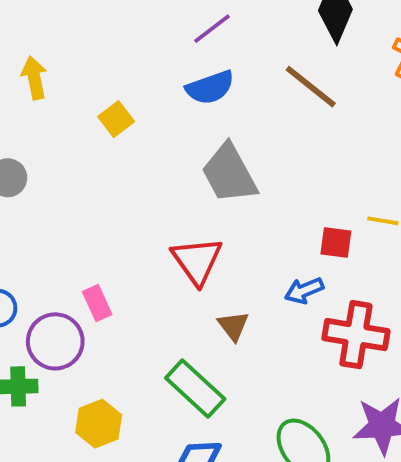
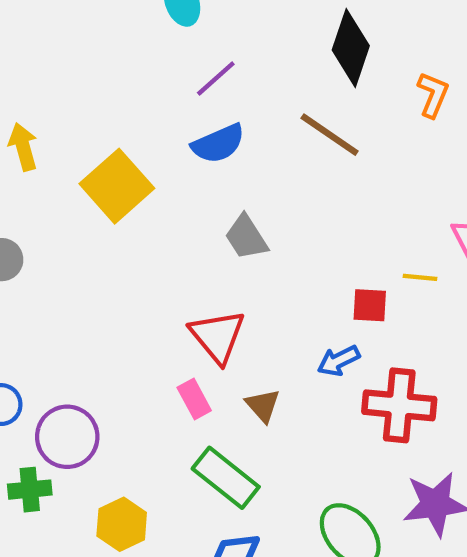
yellow square: (116, 119) -> (117, 186), size x1.8
gray trapezoid: (229, 173) -> (246, 237), size x0.7
pink rectangle: (97, 303) -> (194, 399), moved

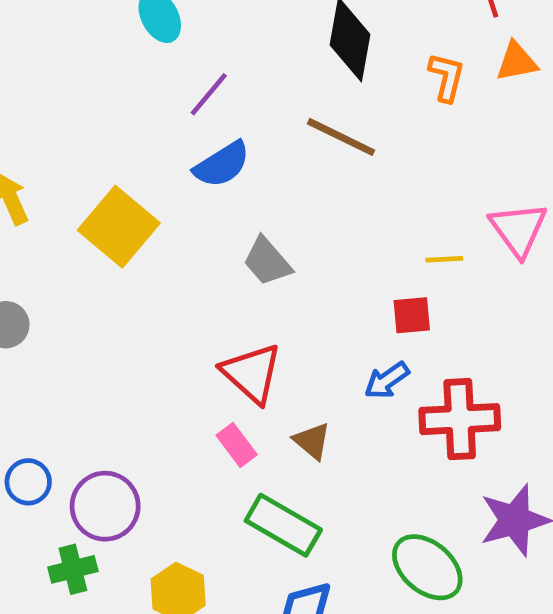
yellow line: (420, 277) -> (444, 259), moved

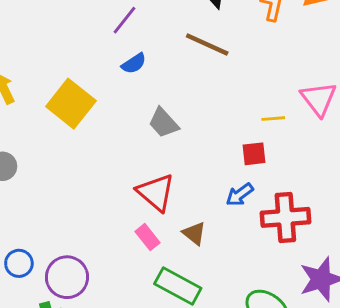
blue semicircle: (222, 164) -> (134, 63), size x0.7

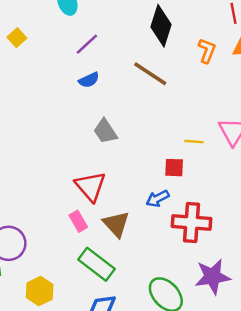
yellow square: (71, 104) -> (17, 38), moved, size x0.5
brown triangle: (194, 233) -> (116, 224), size x1.4

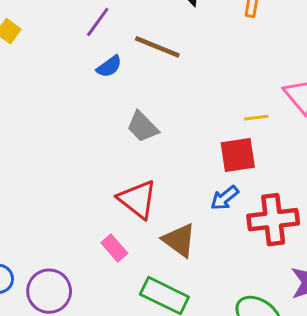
brown line: (150, 74) -> (157, 47), moved
red square: (174, 168) -> (238, 155), size x1.4
pink rectangle: (78, 221) -> (114, 248), moved

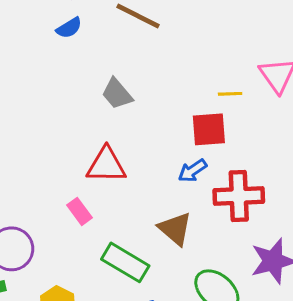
blue semicircle: (109, 66) -> (69, 28), moved
red triangle: (137, 199) -> (106, 165), turned -42
brown triangle: (179, 240) -> (175, 229), moved

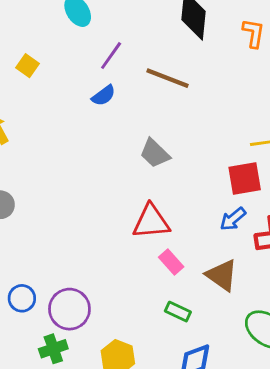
pink rectangle: (79, 211) -> (171, 262), moved
green rectangle: (125, 262) -> (178, 312), size x0.6

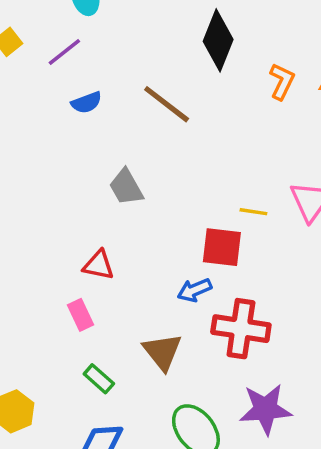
purple line: (111, 56) -> (64, 52), moved
red triangle: (151, 222) -> (99, 265), size x0.7
pink rectangle: (171, 262) -> (81, 315), moved

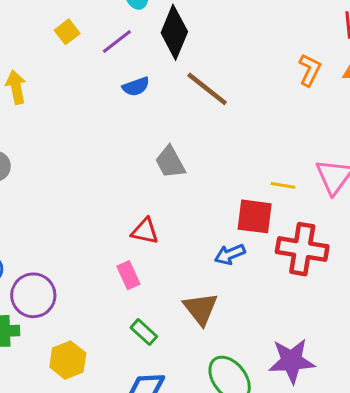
black diamond: (218, 40) -> (174, 32), moved
red cross: (241, 329) -> (302, 249), moved

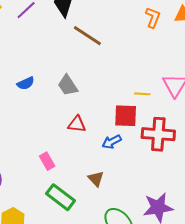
blue semicircle: (136, 87) -> (26, 83), moved
red triangle: (145, 231) -> (77, 124), moved
brown triangle: (201, 309) -> (96, 179), size x0.7
green rectangle: (144, 332) -> (60, 197), size x1.6

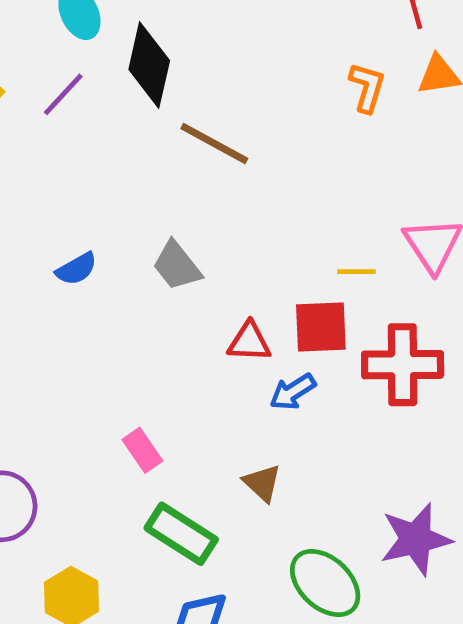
red triangle: (77, 124) -> (249, 342), moved

